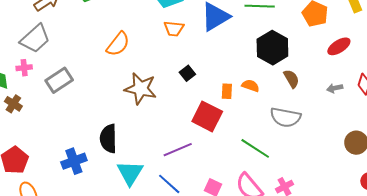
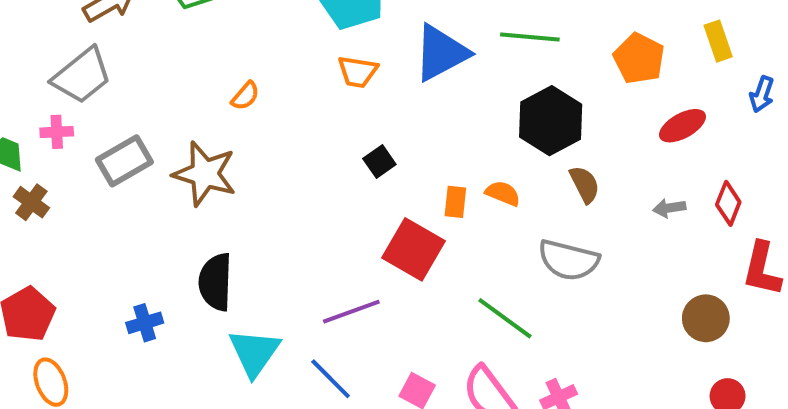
orange semicircle: (118, 44) -> (245, 96), size x0.6
brown star: (141, 89) -> (205, 174), moved
blue cross: (74, 161) -> (145, 323), size x0.7

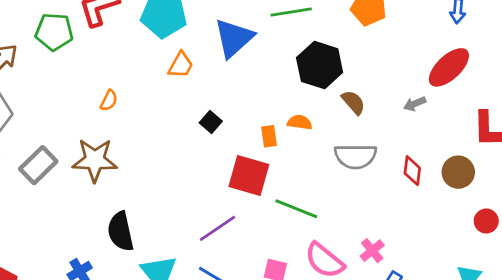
orange trapezoid: (358, 72) -> (181, 65), turned -56
red ellipse: (682, 126) -> (449, 67), moved, size x1.4
red diamond: (728, 203) -> (412, 171), moved
green line: (505, 318) -> (296, 209), moved

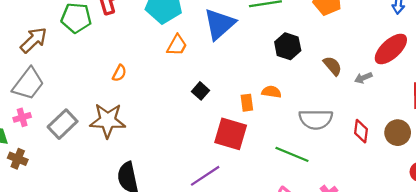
black hexagon: (320, 65) -> (288, 46), size x0.7
brown semicircle: (353, 102) -> (332, 66), moved
green line: (296, 209) -> (292, 154), moved

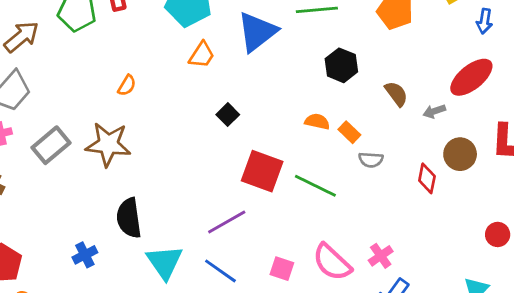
orange rectangle: (247, 103) -> (349, 132), moved, turned -42
gray semicircle: (316, 119) -> (371, 160), size x0.6
brown circle: (398, 133) -> (460, 154), moved
green line: (292, 154) -> (315, 186), moved

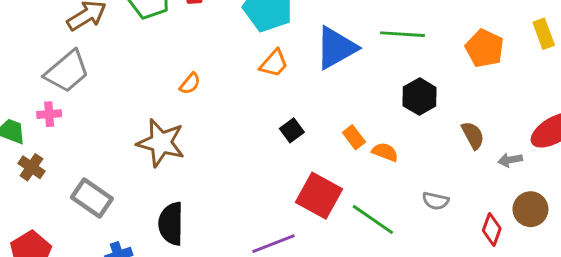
orange rectangle: (349, 132) -> (354, 137), moved
gray rectangle: (51, 145) -> (92, 198), moved, turned 66

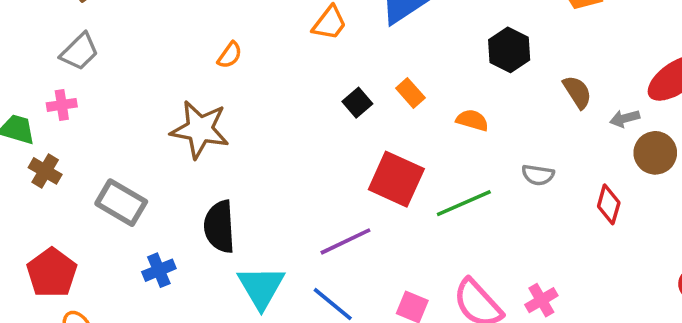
gray trapezoid: (67, 71) -> (79, 52), size x0.7
orange rectangle: (354, 137) -> (410, 93), moved
brown circle: (530, 209) -> (655, 153), moved
green line: (373, 219) -> (464, 203), turned -54

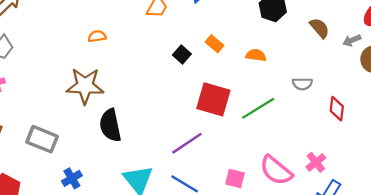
orange semicircle: (230, 55) -> (97, 36), turned -126
red diamond: (609, 204) -> (337, 109), moved
black semicircle: (219, 227) -> (110, 125), moved

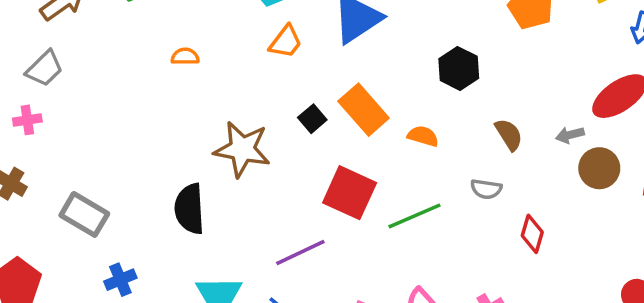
brown semicircle: (320, 28) -> (509, 135), moved
orange semicircle: (97, 36) -> (185, 56), moved
orange rectangle: (214, 44) -> (364, 110), size x1.8
brown star: (85, 86) -> (242, 149), moved

